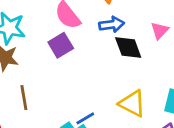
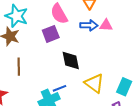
pink triangle: (160, 31) -> (106, 25), moved, turned 40
black diamond: (128, 48) -> (71, 60), moved

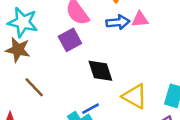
brown line: (19, 67) -> (34, 87), turned -36

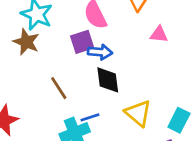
blue arrow: (118, 22) -> (100, 52), moved
brown line: (34, 87) -> (59, 88), moved

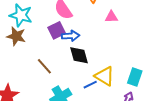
blue line: (90, 117) -> (90, 85), moved

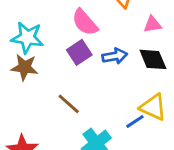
blue arrow: (71, 36) -> (115, 56), moved
black diamond: (79, 55) -> (153, 59), moved

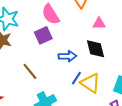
blue arrow: (115, 56) -> (68, 56), moved
blue line: (135, 121) -> (76, 78), moved, turned -32

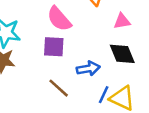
purple square: (43, 35) -> (54, 47), turned 36
brown line: (30, 71) -> (59, 88), moved

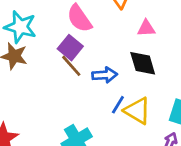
purple square: (54, 47) -> (70, 48), turned 30
brown line: (59, 88) -> (71, 66), moved

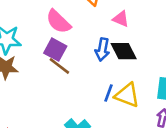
pink triangle: (146, 28) -> (121, 19), turned 36
blue arrow: (105, 75) -> (102, 49), moved, turned 115

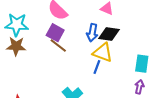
black diamond: (124, 51) -> (109, 34), turned -55
yellow triangle: (127, 95) -> (103, 53), moved

